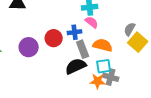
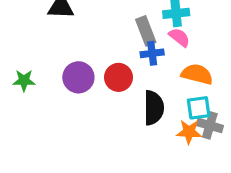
red circle: (54, 38) -> (118, 77), moved
gray rectangle: (83, 49) -> (146, 31), moved
black semicircle: (76, 66) -> (154, 108), turned 115

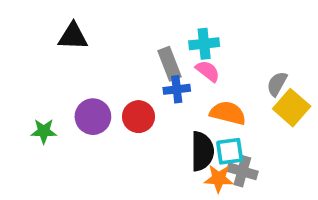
green star: (24, 81) -> (44, 131), moved
black semicircle: (154, 108) -> (202, 151), moved

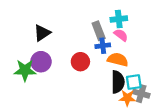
black triangle: (73, 36) -> (42, 33), moved, turned -36
orange semicircle: (228, 113) -> (118, 60), moved
purple circle: (93, 117) -> (41, 62), moved
green star: (44, 131) -> (25, 70), size x1.5

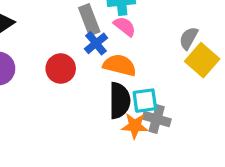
blue cross: (103, 46) -> (96, 43), turned -32

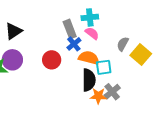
gray semicircle: (189, 38) -> (123, 44), moved
cyan square: (145, 101) -> (104, 67), moved
gray cross: (157, 119) -> (112, 92), turned 35

